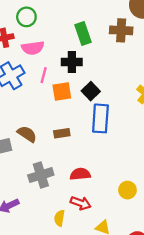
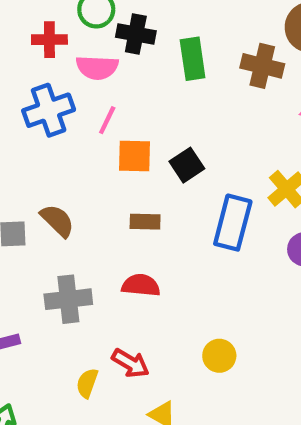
black cross: (72, 62) -> (136, 34), moved
blue rectangle: (100, 118) -> (233, 223), moved
brown rectangle: (62, 133) -> (145, 222), moved
red semicircle: (80, 174) -> (141, 285), moved

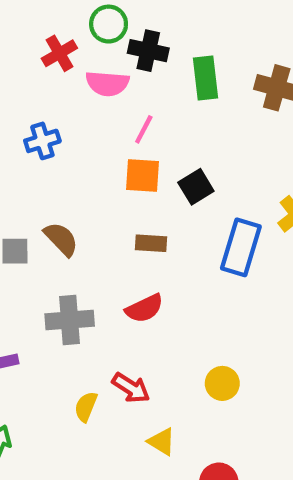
red cross: (49, 40) -> (59, 53), turned -32
blue cross: (49, 110) -> (42, 141), moved, size x0.7
pink line: (107, 120) -> (144, 129), moved
red semicircle: (141, 285) -> (144, 308), turned 147

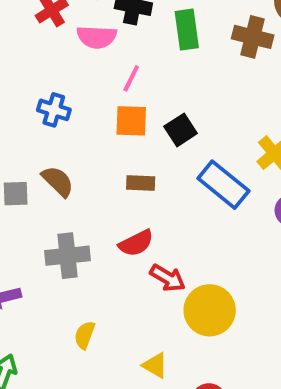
blue cross: (42, 141) -> (54, 110), moved, turned 36
blue rectangle: (241, 247) -> (223, 185), turned -66
yellow circle: (222, 383) -> (210, 310), size x1.6
red arrow: (131, 388) -> (168, 278), moved

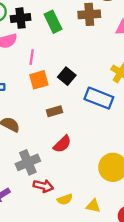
red arrow: (168, 278) -> (43, 186), moved
yellow semicircle: (85, 335) -> (65, 199), moved, turned -112

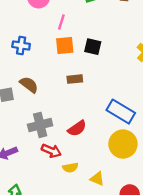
black square: (67, 76) -> (93, 47), turned -36
blue rectangle: (99, 98) -> (121, 112), moved
red semicircle: (62, 144) -> (77, 128), moved

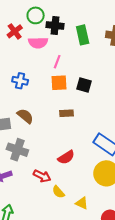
gray cross: (40, 125) -> (17, 150), moved, turned 30
yellow semicircle: (70, 168) -> (58, 192), turned 56

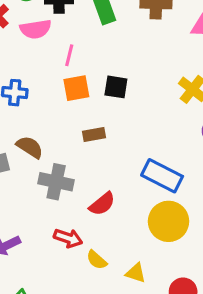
gray cross: (17, 150) -> (56, 182), moved

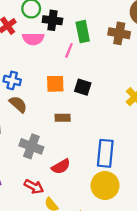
pink line: (69, 55) -> (69, 50), moved
brown semicircle: (30, 147) -> (18, 104), moved
blue rectangle: (162, 176) -> (105, 153), turned 60

